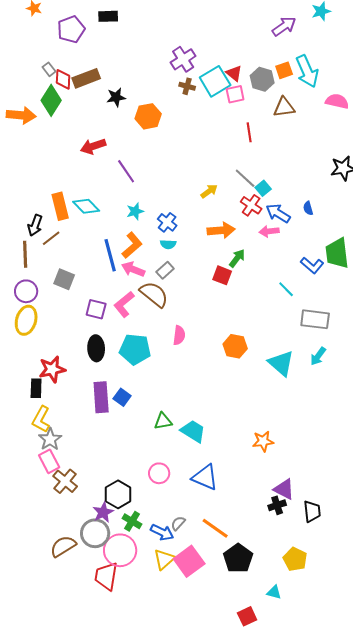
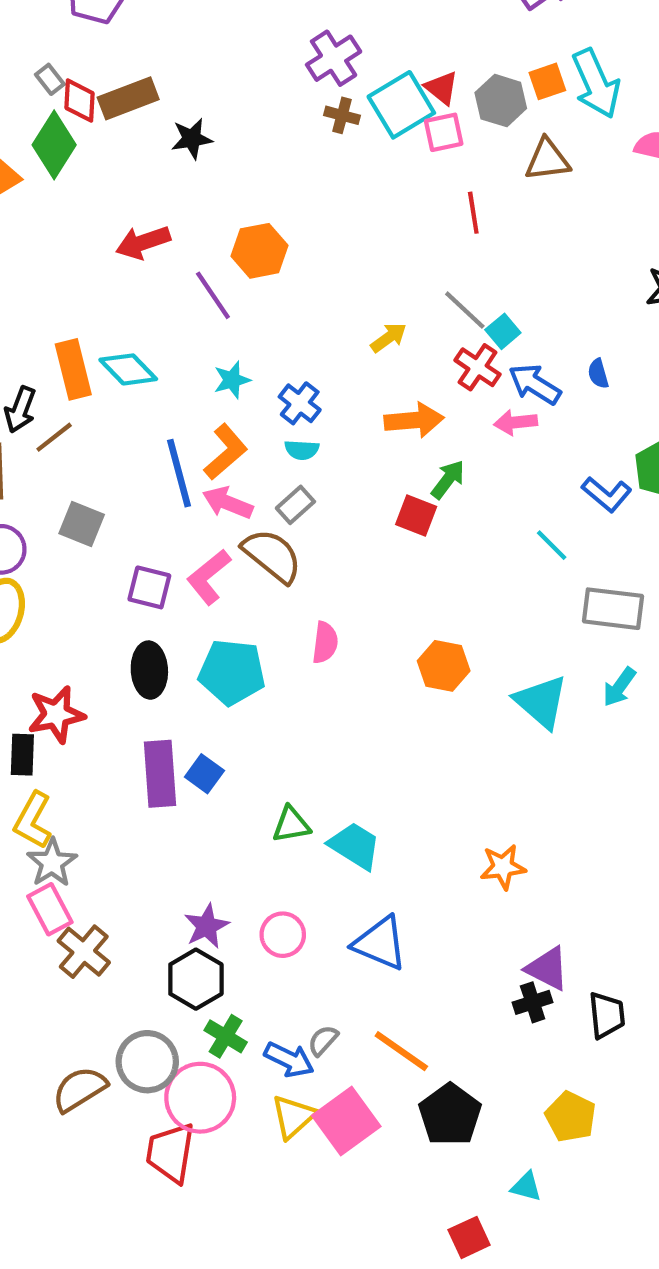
orange hexagon: (148, 116) -> (259, 251), moved
purple star: (103, 512) -> (207, 926), moved

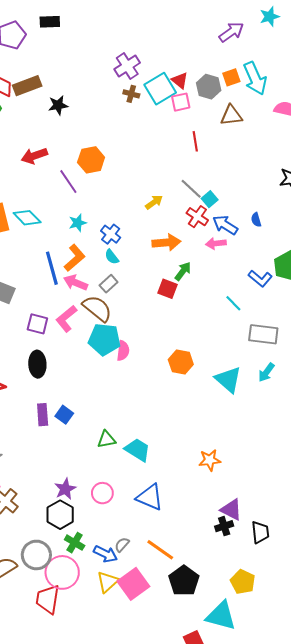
cyan semicircle: (302, 450) -> (112, 257), turned 49
cyan pentagon: (232, 672) -> (104, 339), moved
purple rectangle: (160, 774) -> (43, 415), size x0.7
cyan triangle: (526, 1187) -> (221, 616), size x2.0

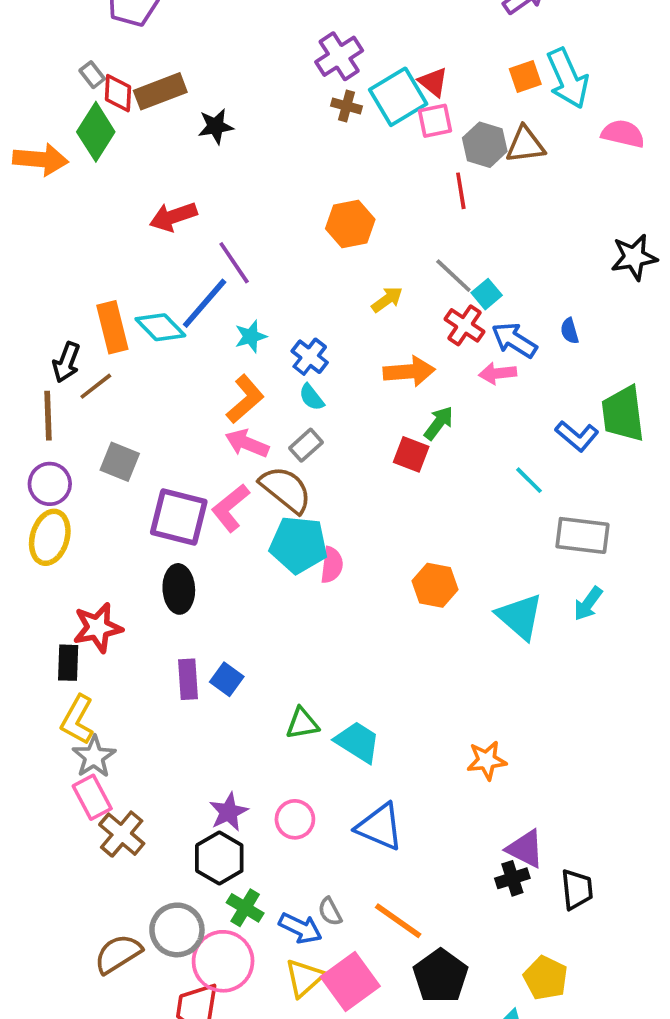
gray hexagon: (209, 87) -> (485, 145), moved
orange hexagon: (91, 160) -> (350, 224), moved
blue line: (52, 268) -> (205, 303), moved, turned 56
purple square: (37, 324) -> (179, 517), size x1.5
gray semicircle: (122, 545) -> (330, 912), turned -70

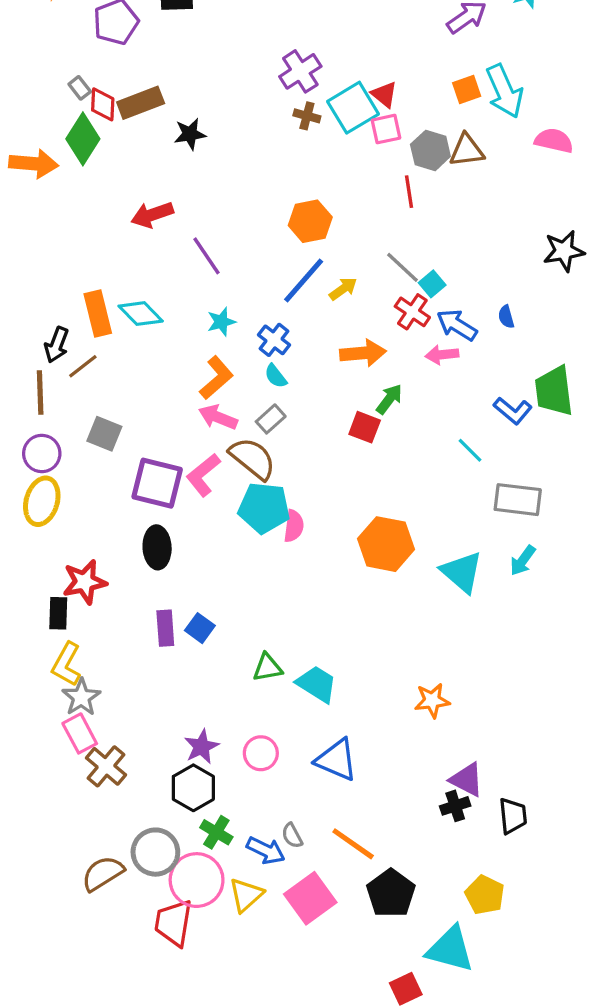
blue line: (205, 303) -> (304, 281), moved
orange hexagon: (435, 585) -> (386, 544), size x1.4
yellow triangle: (304, 978) -> (246, 895), moved

